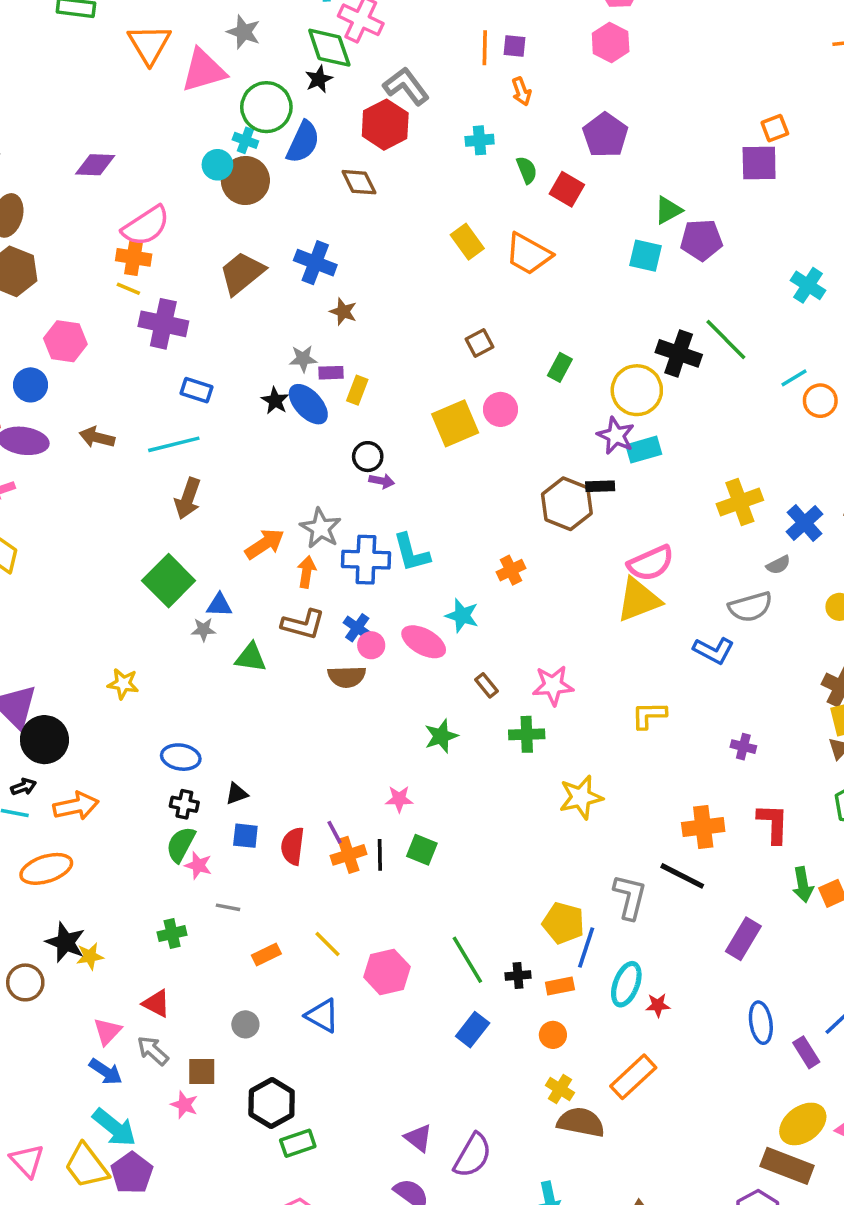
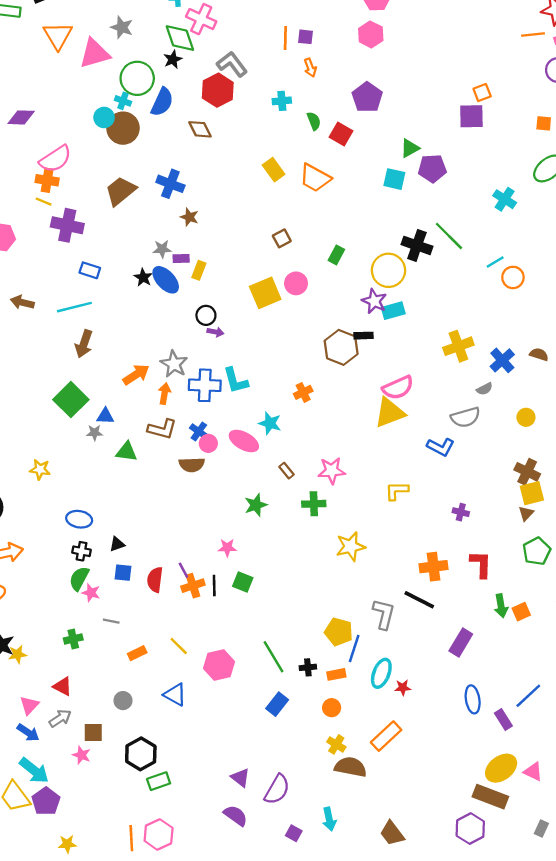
gray arrow: (153, 1051) -> (60, 718), turned 105

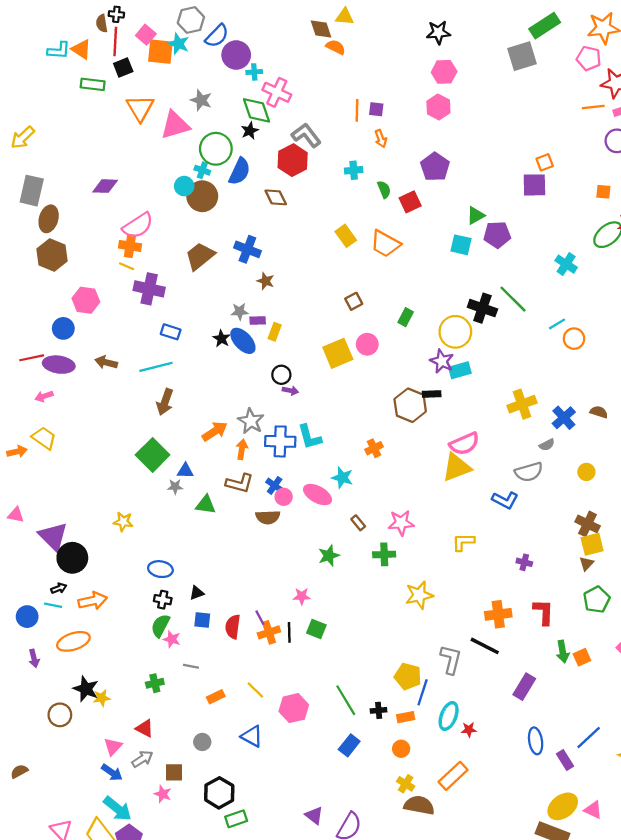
red square: (341, 134) -> (410, 202), turned 35

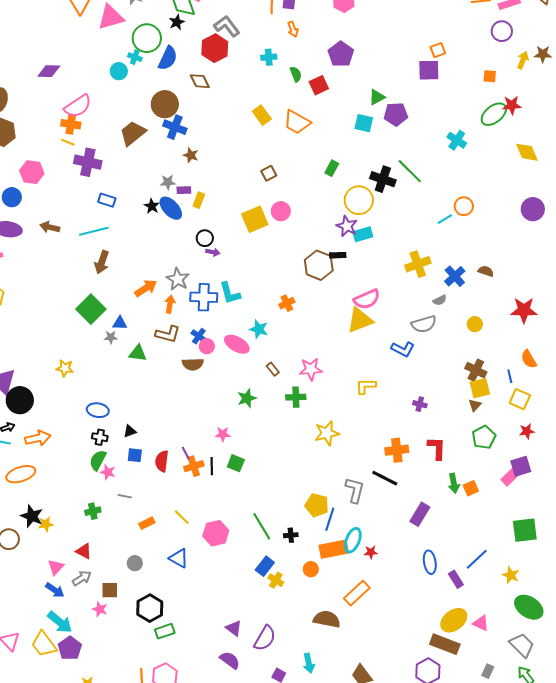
brown circle: (202, 196) -> (165, 104), moved
green rectangle: (406, 317) -> (332, 168), moved
cyan line: (557, 324) -> (445, 219), moved
orange rectangle: (406, 717) -> (334, 549), moved, size x1.8
yellow cross: (406, 784) -> (276, 580), moved

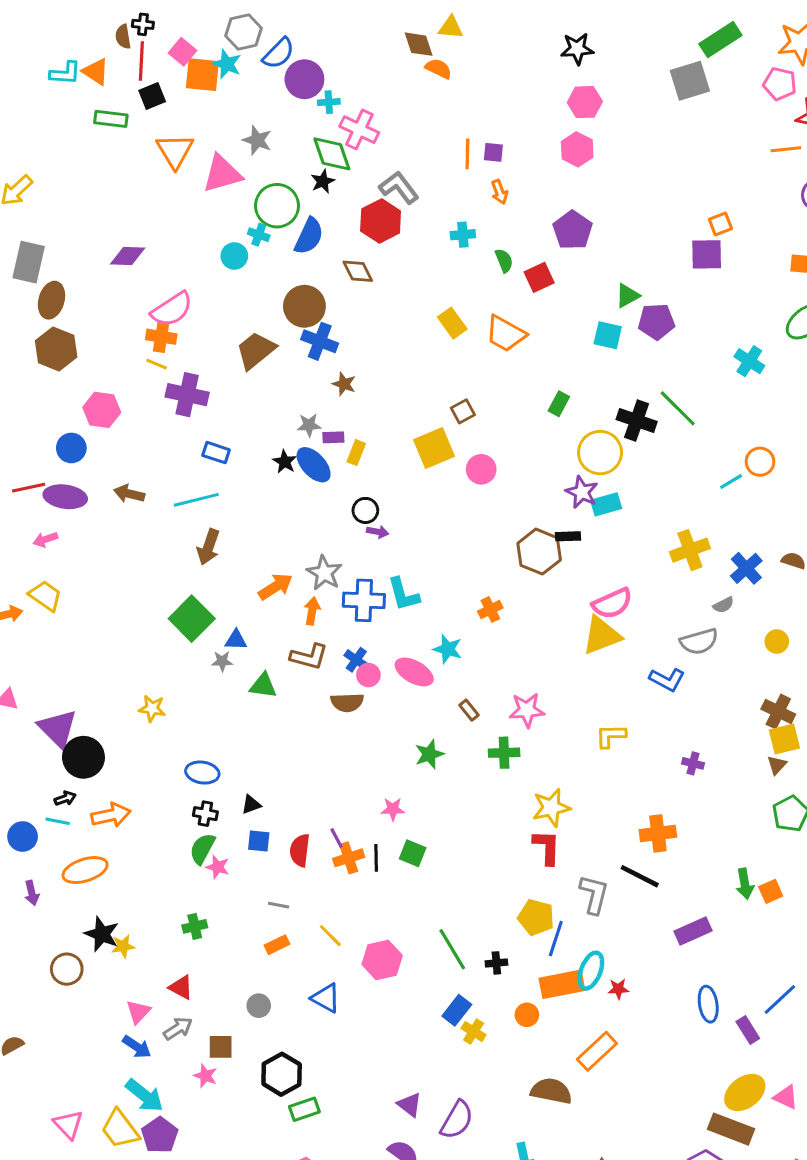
yellow square: (255, 219) -> (434, 448), moved
red L-shape: (437, 448) -> (547, 847), moved
gray line: (125, 496) -> (279, 905), moved
purple rectangle: (420, 514) -> (693, 931), turned 35

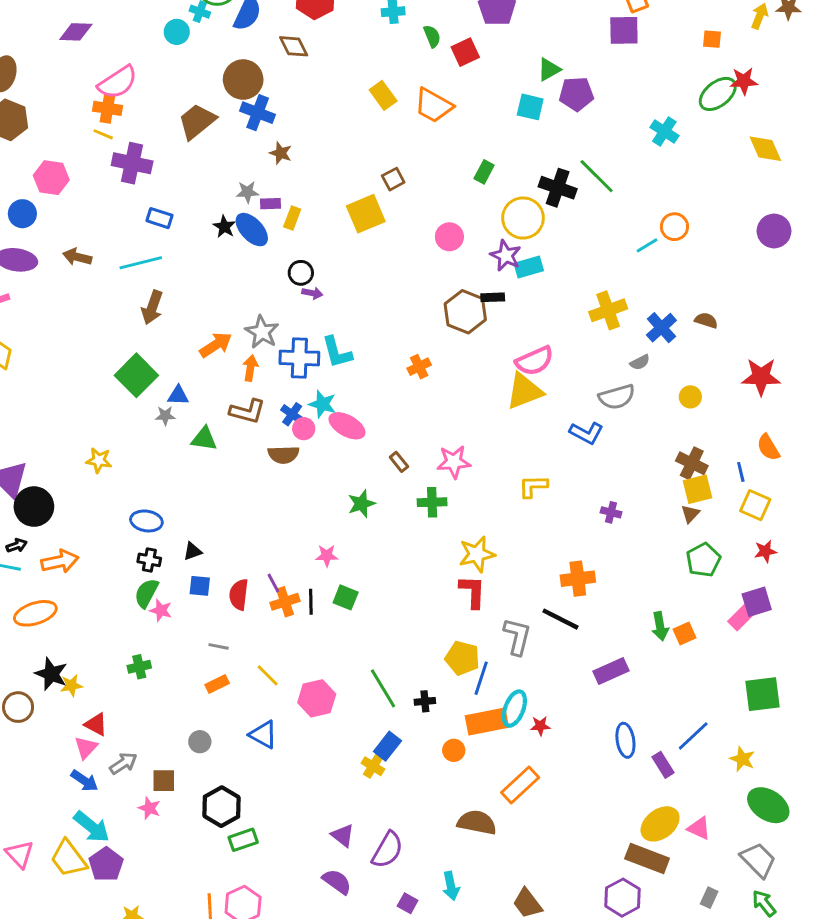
pink circle: (481, 469) -> (449, 237), moved
cyan star: (448, 649) -> (322, 404), moved
red triangle: (181, 987) -> (96, 724), moved
yellow cross: (474, 1032) -> (373, 766), moved

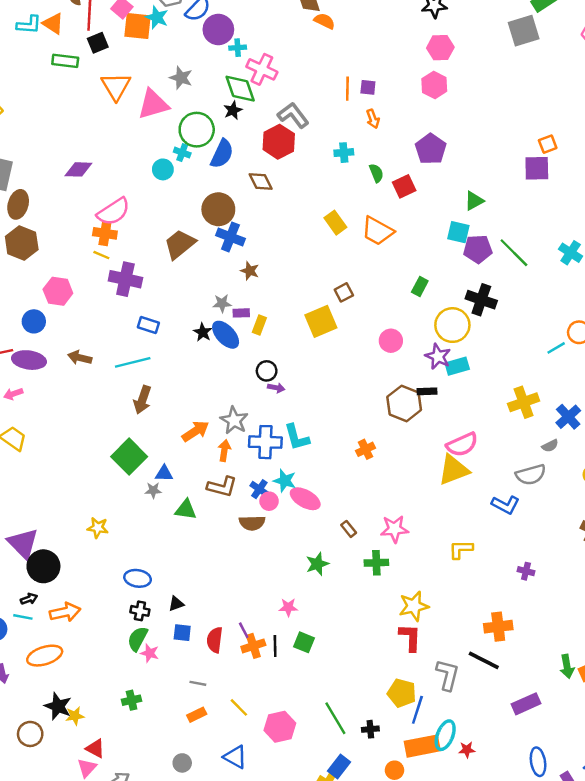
purple pentagon: (576, 94) -> (478, 249), moved
green line: (597, 176) -> (514, 253), moved

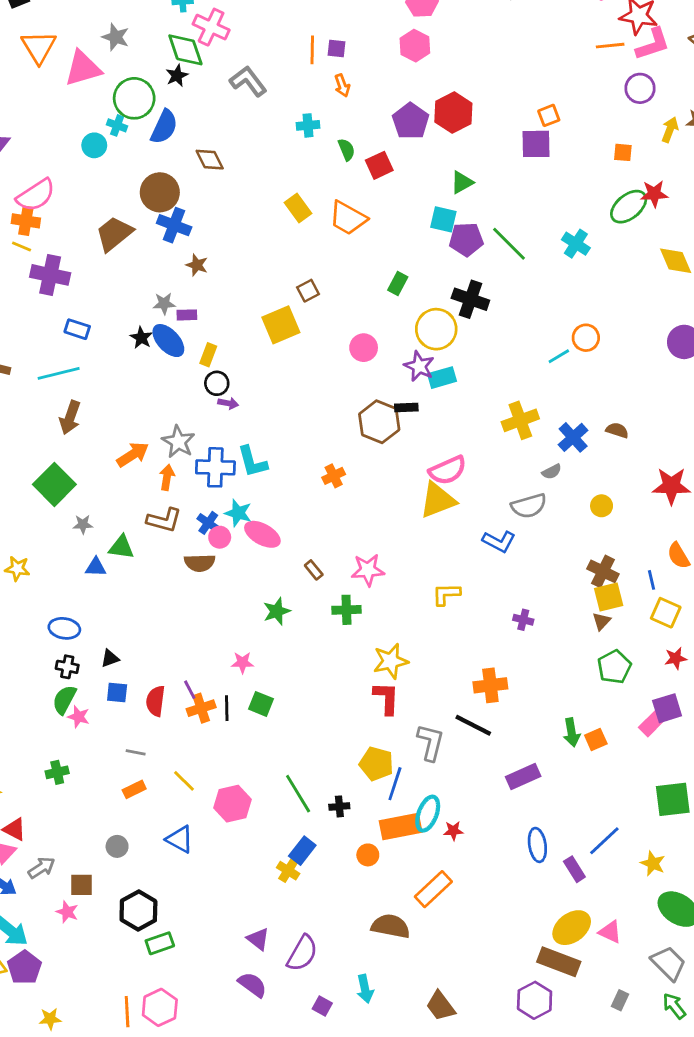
red hexagon: (279, 142) -> (453, 113), moved
yellow rectangle: (259, 325) -> (208, 355), moved
blue triangle: (164, 473) -> (96, 567), moved

